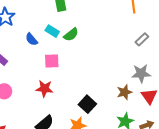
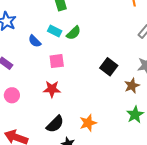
black square: (87, 104) -> (109, 67), moved

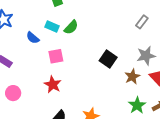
red star: (52, 89) -> (53, 85), turned 30

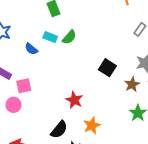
pink square: (56, 56) -> (24, 86), moved
red star: (53, 85) -> (74, 100), moved

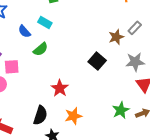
green semicircle: (69, 37) -> (41, 49), moved
brown star: (132, 84) -> (116, 37), moved
black semicircle: (59, 130) -> (40, 115), turned -30

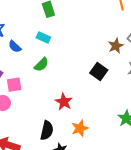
blue semicircle: (24, 31) -> (15, 47), moved

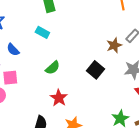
blue semicircle: (15, 47) -> (13, 50), moved
green semicircle: (41, 65) -> (53, 68), moved

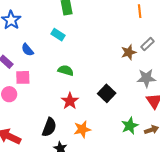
green semicircle: (53, 68) -> (66, 70), turned -126
black square: (96, 70) -> (107, 93), moved

